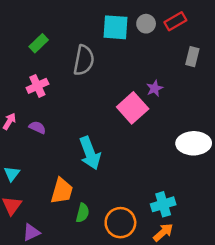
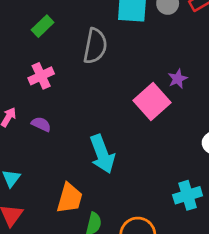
cyan cross: (163, 204) -> (188, 195), moved

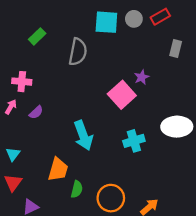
pink cross: (41, 76) -> (22, 82), moved, turned 30
purple semicircle: (41, 124) -> (36, 112), turned 112
cyan cross: (188, 195) -> (134, 141), moved

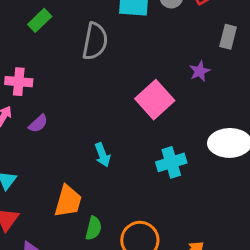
purple star: (142, 77) -> (200, 71), moved
cyan arrow: (83, 135) -> (102, 155), size x0.6

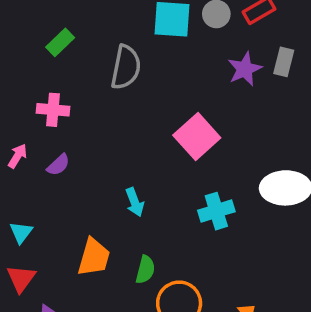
purple star: (200, 71) -> (245, 69), moved, size x1.4
pink cross: (19, 82) -> (53, 110), moved
green semicircle: (94, 228) -> (145, 270), moved

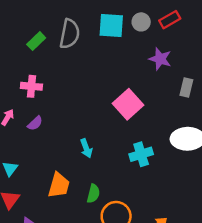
gray rectangle: (284, 62) -> (186, 88), moved
gray semicircle: (126, 67) -> (70, 34), moved
purple star: (245, 69) -> (160, 59), turned -30

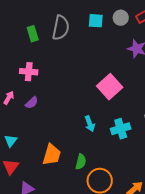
cyan square: (111, 26) -> (96, 21), size x0.7
green rectangle: (36, 41) -> (33, 34), turned -63
cyan arrow: (86, 148) -> (90, 124), moved

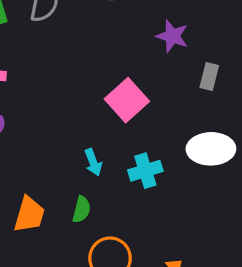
green semicircle: (81, 162) -> (81, 209), moved

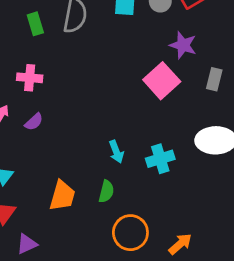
pink square: (127, 100) -> (162, 81), moved

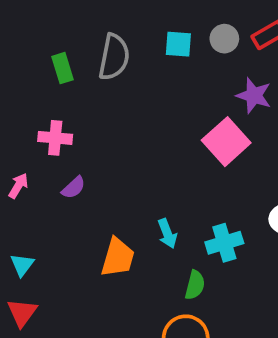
purple semicircle: (34, 122) -> (74, 188), moved
green semicircle: (106, 191) -> (195, 285), moved
orange trapezoid: (62, 196) -> (118, 257), moved

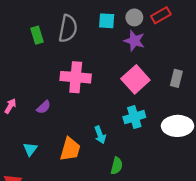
purple star: (254, 96) -> (134, 41), moved
pink cross: (55, 138) -> (76, 77), moved, size x1.5
cyan cross: (224, 243) -> (134, 117), moved
cyan triangle: (22, 265) -> (30, 149), moved

